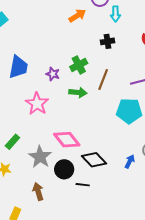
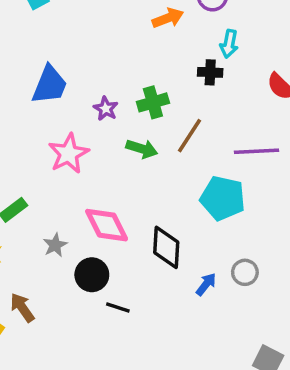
cyan arrow: (115, 14) -> (229, 44), moved
gray star: (40, 157) -> (55, 245), size x0.6
black diamond: (94, 160) -> (166, 247), moved, turned 35
brown arrow: (38, 191) -> (22, 308), moved, turned -30

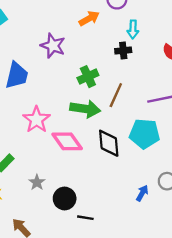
purple star: (106, 109) -> (53, 46), moved, size x1.5
green arrow: (142, 149) -> (85, 109), size x1.4
pink diamond: (107, 225) -> (67, 141), moved
black diamond: (166, 247) -> (109, 143), moved

